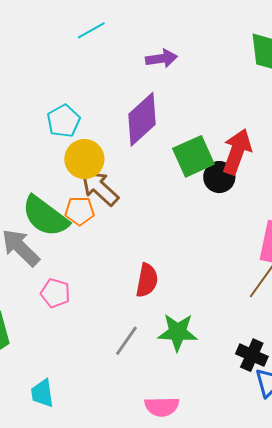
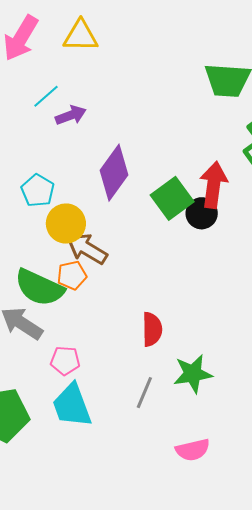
purple arrow: (161, 59) -> (71, 115), moved
cyan trapezoid: (42, 393) -> (72, 405), moved, size x1.6

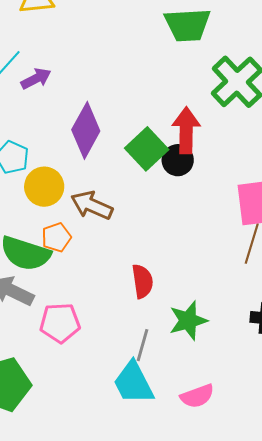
brown arrow: (87, 249) -> (92, 205), moved
pink pentagon: (65, 361) -> (60, 323), size x1.4
cyan trapezoid: (72, 405) -> (133, 383), moved

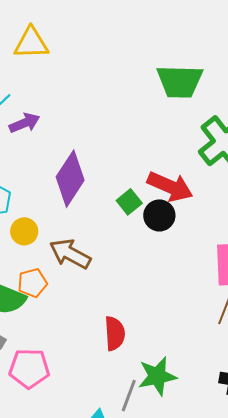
red arrow: (186, 130) -> (170, 187), turned 108
green square: (147, 149) -> (129, 202), size x0.6
yellow circle: (44, 187) -> (24, 231), size x0.7
gray line: (142, 345) -> (129, 396), moved

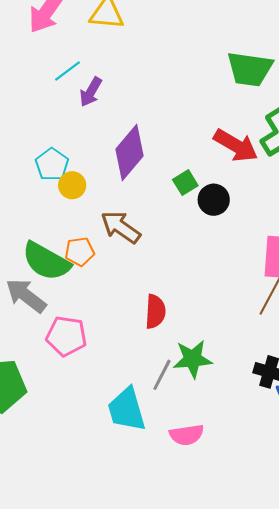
purple arrow: (25, 123) -> (91, 92), turned 136
red arrow: (170, 187) -> (236, 145), moved
yellow circle: (24, 231) -> (72, 185), moved

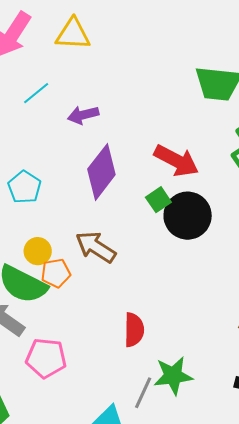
purple arrow: (91, 92) -> (83, 115), moved, turned 48
red arrow: (236, 145) -> (176, 161), moved
yellow circle: (72, 185) -> (38, 251), moved
black circle: (214, 200) -> (188, 216), size x1.5

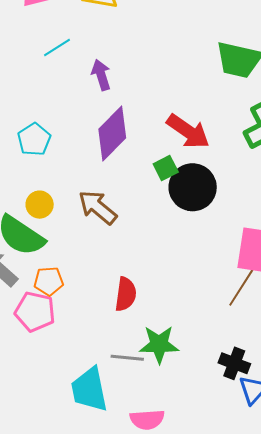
purple arrow: (83, 115) -> (101, 75), turned 80
orange pentagon: (56, 273) -> (49, 281), moved
gray line: (143, 393) -> (127, 358), turned 64

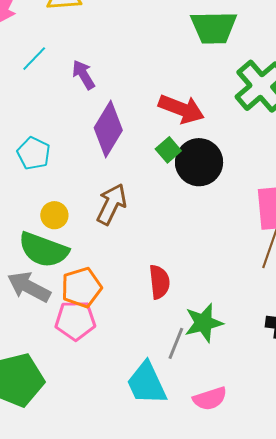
brown arrow: (98, 207) -> (111, 204), turned 90
orange pentagon: (49, 281) -> (81, 287), size x1.4
gray line: (127, 358) -> (176, 343), turned -60

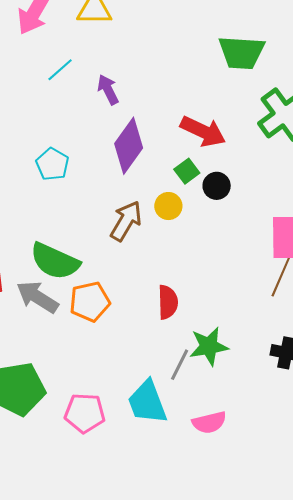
black circle: (199, 162) -> (217, 186), size x0.6
yellow circle: (54, 215) -> (168, 206), moved
pink pentagon: (75, 320) -> (85, 413), moved

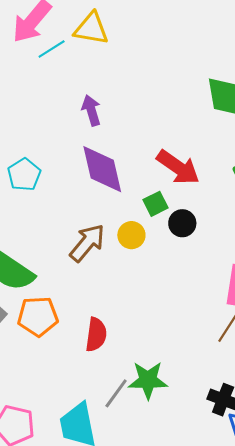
cyan line: (60, 70) -> (52, 49), moved
purple diamond: (129, 146) -> (102, 169), turned -58
red semicircle: (168, 302) -> (96, 335), moved

